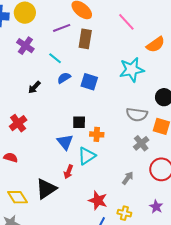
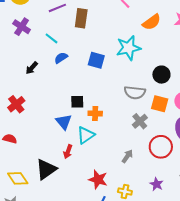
blue square: (89, 82) -> (96, 60), moved

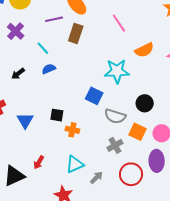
blue square: (96, 60) -> (94, 96), moved
blue triangle: (64, 122) -> (25, 121), moved
cyan triangle: (86, 135) -> (75, 164), moved

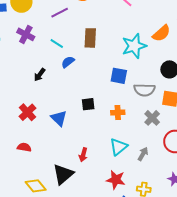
brown rectangle: (76, 34) -> (90, 38), moved
orange semicircle: (144, 50) -> (161, 33), moved
orange cross: (72, 130) -> (118, 112), moved

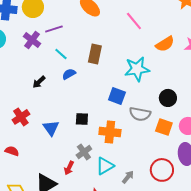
purple line: (60, 13) -> (54, 29), moved
orange semicircle: (161, 33) -> (165, 44), moved
orange cross: (118, 112) -> (110, 132), size x1.5
gray cross: (152, 118) -> (84, 152), moved

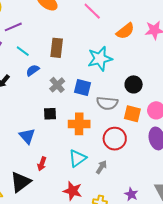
blue triangle: (51, 128) -> (27, 136), moved
gray cross: (84, 152) -> (57, 85), moved
red circle: (162, 170) -> (115, 139), moved

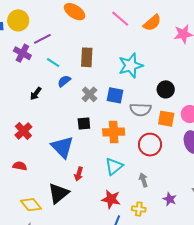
orange semicircle: (125, 31) -> (152, 23), moved
blue triangle: (27, 136) -> (62, 147), size x1.4
gray arrow: (101, 167) -> (143, 180), moved, turned -48

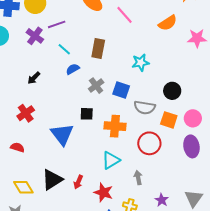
pink line: (120, 19) -> (124, 15), moved
cyan star: (131, 66) -> (141, 63), size x0.7
black arrow: (36, 94) -> (34, 78), moved
red arrow: (79, 174) -> (78, 182), moved

